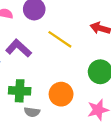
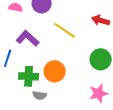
orange circle: (61, 94) -> (55, 71), moved

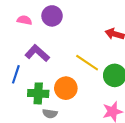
yellow line: (65, 30) -> (87, 63), moved

